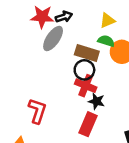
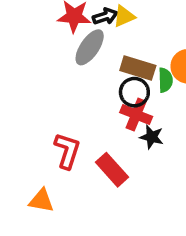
yellow triangle: (107, 20) -> (124, 16), moved
green semicircle: (106, 41) -> (165, 80), moved, turned 70
red rectangle: (88, 124) -> (112, 170), moved, turned -65

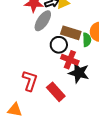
black circle: (134, 92) -> (59, 45), moved
black star: (152, 137) -> (79, 73), size x1.5

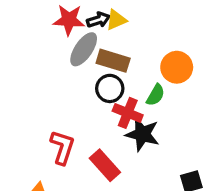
brown rectangle: (71, 33) -> (113, 61), moved
green semicircle: (87, 40) -> (155, 95), moved, turned 32

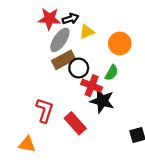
yellow triangle: (116, 20) -> (87, 32), moved
brown rectangle: (113, 61) -> (63, 60), moved, turned -45
orange circle: (177, 67) -> (120, 43), moved

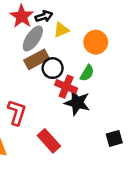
red star: (49, 19) -> (22, 16), turned 30
red rectangle: (75, 123) -> (49, 141), moved

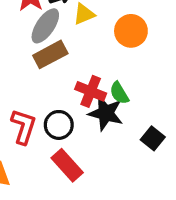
black circle: (53, 68) -> (59, 125), moved
green semicircle: (87, 73) -> (119, 93), moved, turned 119
black square: (114, 138) -> (153, 138), moved, turned -35

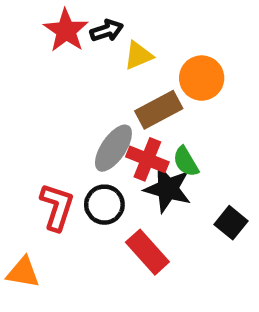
gray ellipse: (45, 26) -> (113, 148), moved
brown rectangle: (50, 54) -> (159, 110), moved
red rectangle: (67, 165) -> (147, 252), moved

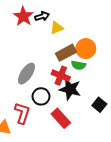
orange circle: (202, 78) -> (86, 49), moved
gray ellipse: (113, 148) -> (26, 74), moved
green semicircle: (186, 162) -> (78, 65), moved, turned -48
red L-shape: (57, 207) -> (22, 113), moved

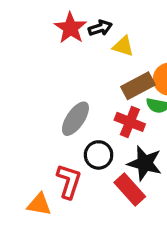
yellow triangle: (57, 28) -> (123, 46), turned 40
black star: (70, 89) -> (145, 163), moved

